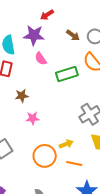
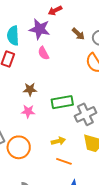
green rectangle: (67, 74) -> (62, 102), moved
brown star: (22, 96) -> (30, 89), moved
orange circle: (45, 156) -> (19, 147), moved

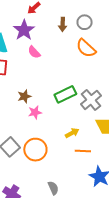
purple star: (40, 29) -> (24, 30), turned -30
brown arrow: (78, 34) -> (63, 24), turned 64
brown star: (30, 89) -> (24, 96), moved

